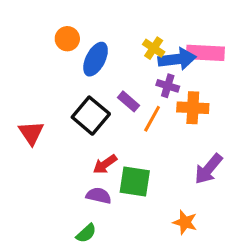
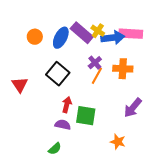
orange circle: (67, 39) -> (35, 37), moved
purple cross: (168, 86) -> (95, 63), moved, turned 32
purple rectangle: (128, 101) -> (82, 33), moved, size x1.6
red arrow: (105, 164) -> (67, 105), turned 140

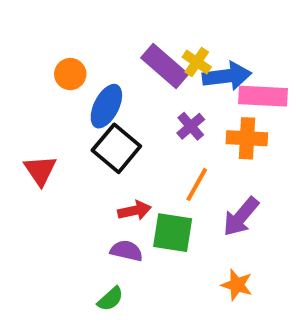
pink rectangle: (131, 34) -> (263, 96), moved
blue ellipse: (61, 38) -> (106, 106), moved
orange line: (97, 76) -> (197, 184), moved
red arrow: (67, 105) -> (135, 211), turned 63
purple arrow: (133, 108) -> (241, 217), moved

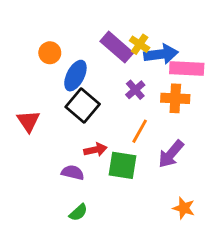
purple semicircle: (126, 251) -> (73, 173), moved
orange star: (237, 285) -> (184, 208), moved

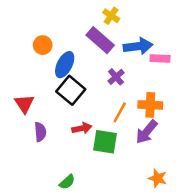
yellow cross: (140, 44) -> (111, 16), moved
pink rectangle: (187, 68) -> (160, 58), size x0.7
orange cross: (175, 98) -> (150, 105), moved
purple semicircle: (73, 173) -> (40, 132), moved, turned 72

